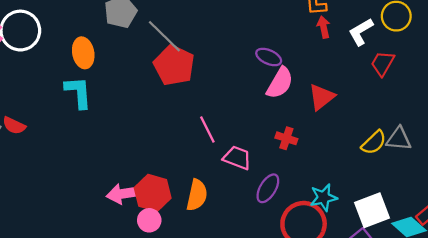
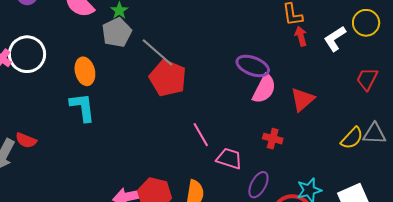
purple ellipse: (269, 57) -> (253, 66), size x1.4
red trapezoid: (383, 63) -> (367, 79), moved

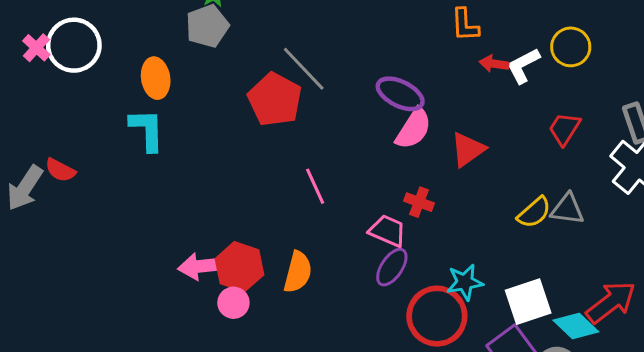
red arrow: (301, 36) -> (494, 64), moved, turned -72
gray line: (157, 52) -> (304, 69), moved
pink trapezoid: (229, 159) -> (388, 231), moved

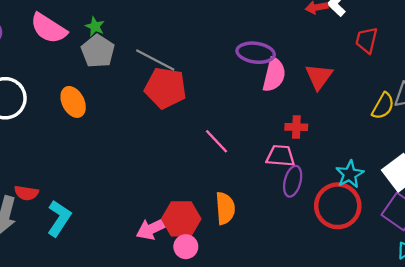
gray line: (304, 69) -> (155, 60), moved
red trapezoid: (564, 129) -> (367, 40), moved
cyan L-shape: (147, 130) -> (59, 218), moved, turned 54

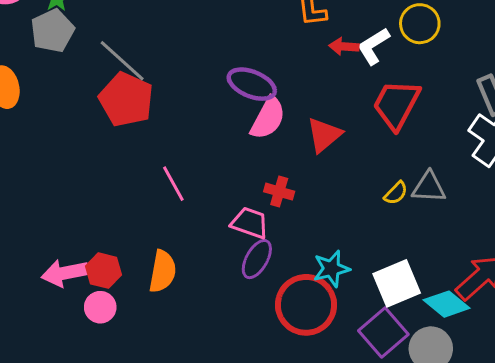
red trapezoid: (367, 40) -> (396, 104), size x1.5
yellow semicircle: (383, 106) -> (396, 193), size x0.7
red hexagon: (181, 219) -> (103, 271), size x0.7

